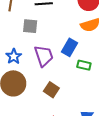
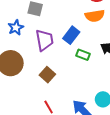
blue star: (14, 56) -> (16, 28), moved

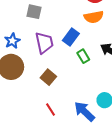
blue star: (16, 28) -> (12, 41), moved
green rectangle: (83, 55) -> (83, 56), turned 40

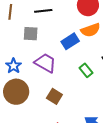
blue rectangle: (71, 37) -> (70, 41), moved, turned 30
purple trapezoid: (44, 43) -> (45, 63), turned -40

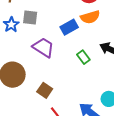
blue star: (14, 66) -> (11, 25), moved
brown square: (54, 96) -> (45, 90), moved

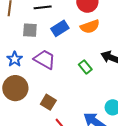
blue star: (11, 25) -> (15, 59), moved
blue rectangle: (69, 27) -> (60, 28), moved

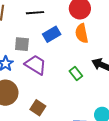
orange semicircle: (90, 27) -> (82, 33), turned 96
gray square: (30, 30) -> (22, 44), moved

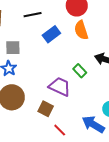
gray square: (22, 44) -> (13, 48), moved
purple trapezoid: (36, 65) -> (60, 87), moved

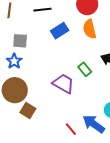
brown square: (46, 109) -> (28, 110), moved
red line: (60, 130) -> (71, 129), moved

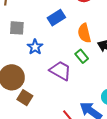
orange semicircle: (90, 29) -> (84, 33), moved
blue star: (14, 61) -> (35, 47), moved

